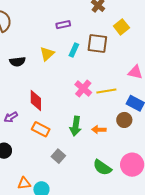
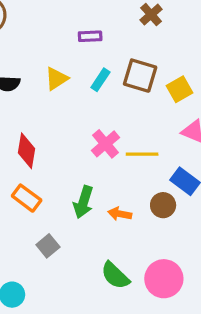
yellow square: (121, 27) -> (179, 89), moved

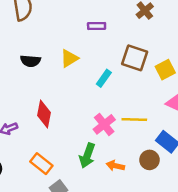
cyan rectangle: (100, 80) -> (104, 78), moved
pink cross: (105, 144) -> (104, 124), moved
orange rectangle: (27, 198) -> (41, 164), moved

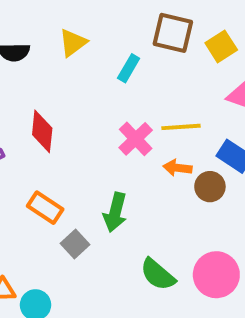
green arrow: (87, 156) -> (115, 212), moved
orange arrow: (115, 166) -> (177, 168), moved

